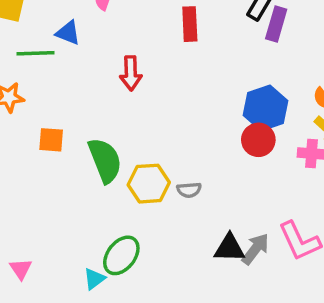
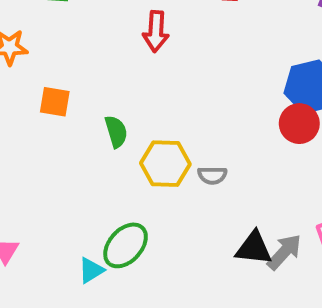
green semicircle: (105, 160) -> (116, 132), size x0.6

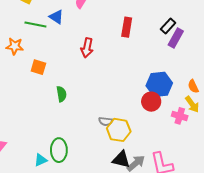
orange square: (55, 102) -> (38, 67), moved
yellow hexagon: (165, 164) -> (119, 130), moved
green ellipse: (126, 245) -> (59, 150), turned -50

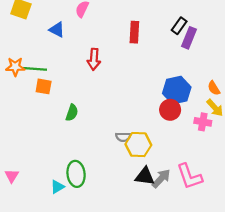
green line: (35, 24) -> (35, 69), moved
green semicircle: (61, 94) -> (72, 113), turned 35

